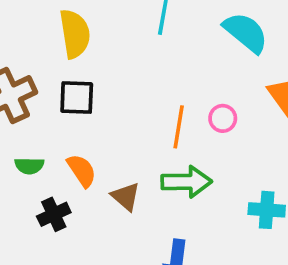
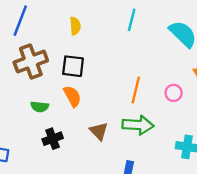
yellow semicircle: (75, 34) -> (75, 26), size x0.6
pink circle: (223, 118) -> (174, 93), moved
orange semicircle: (82, 170) -> (72, 96), moved

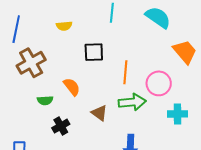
yellow semicircle: (75, 26) -> (64, 26), turned 98
black square: (73, 66) -> (94, 52), moved
pink circle: (174, 93) -> (159, 83), moved, size x1.6

